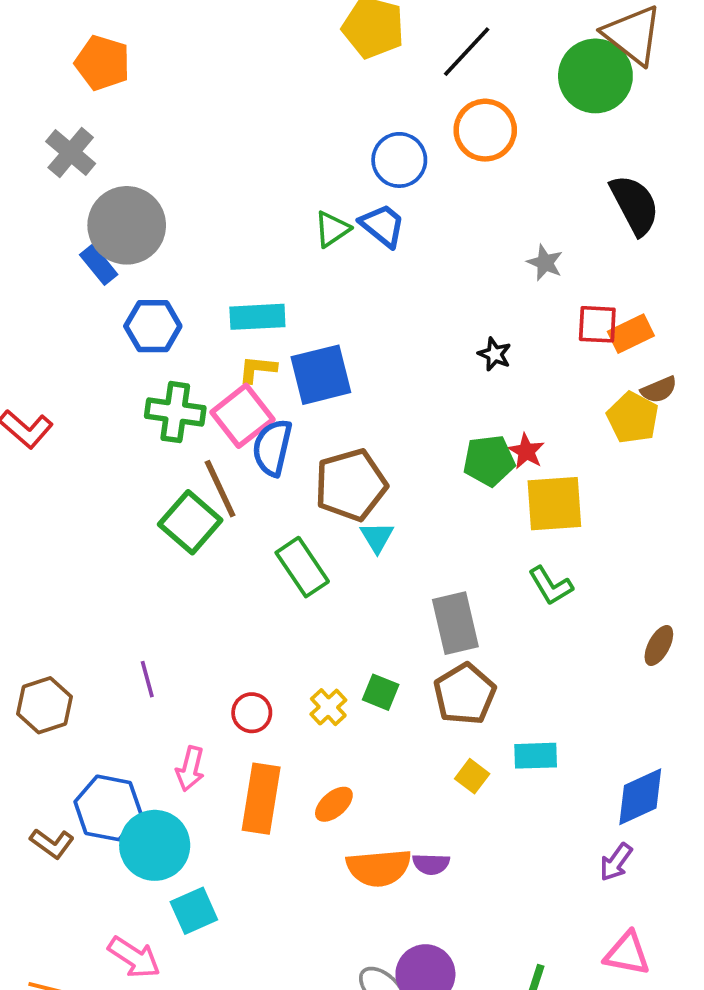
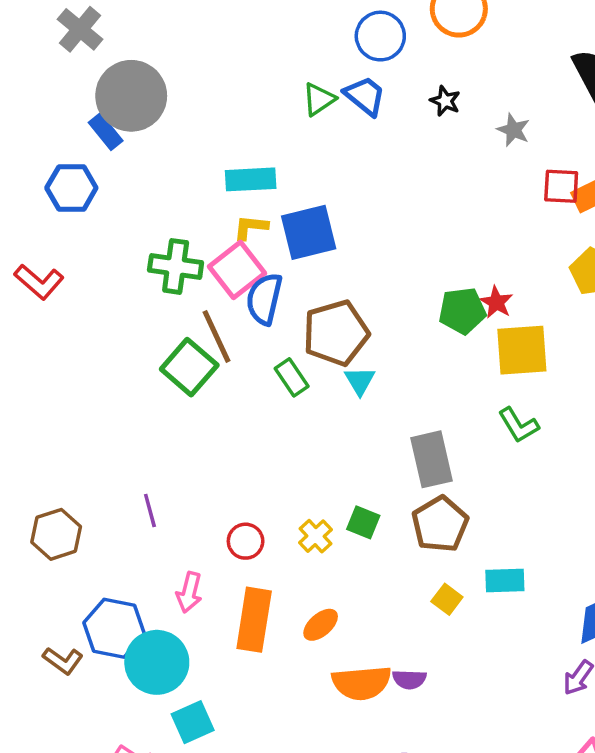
blue hexagon: (153, 326) -> (71, 188), moved
black star: (495, 354) -> (445, 101), moved
green rectangle: (302, 567) -> (292, 377), moved, size x0.7

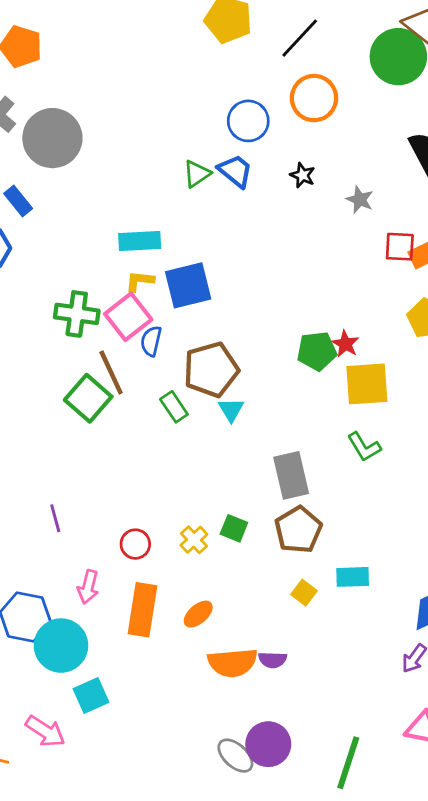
gray circle: (131, 96) -> (52, 138), moved
blue semicircle: (264, 299) -> (151, 341), size x0.7

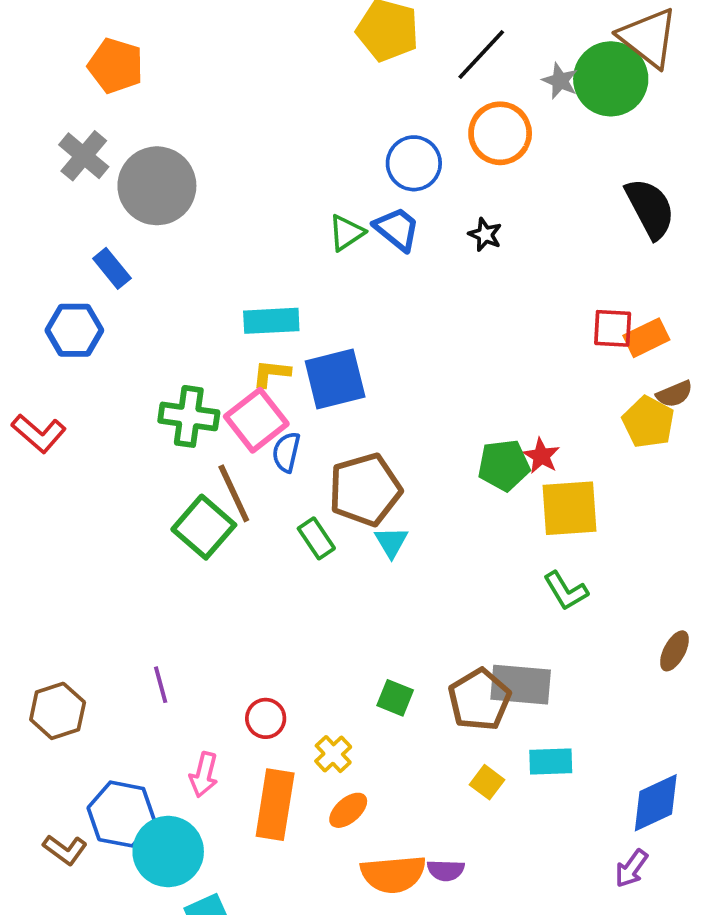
gray star: (360, 200) -> (560, 81), moved
gray rectangle: (291, 475) -> (521, 685), moved, turned -72
yellow cross: (194, 540) -> (333, 754), moved

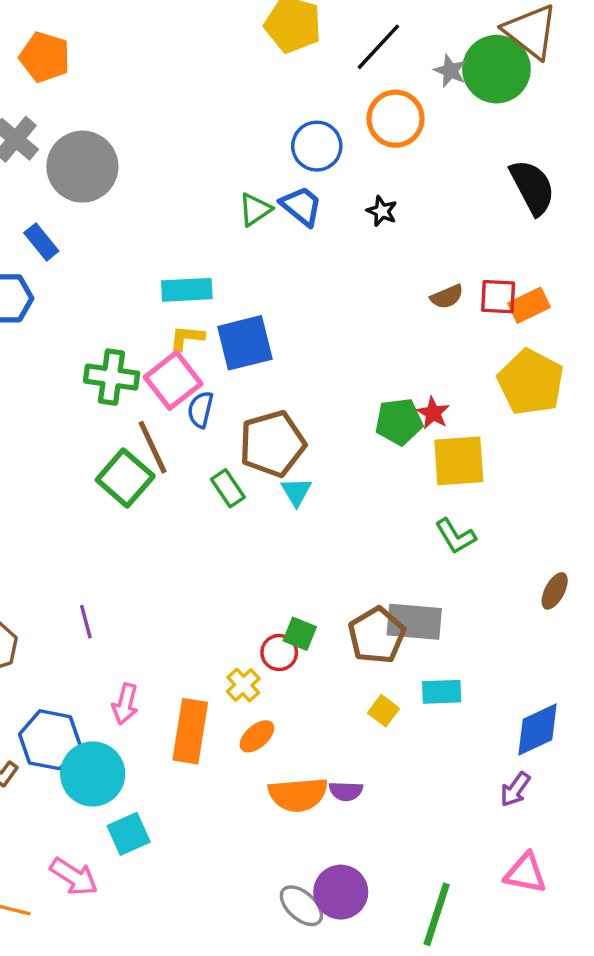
brown semicircle: (674, 394) -> (447, 297), moved
yellow pentagon: (648, 422) -> (531, 382), size x1.4
red circle: (266, 718) -> (279, 653), moved

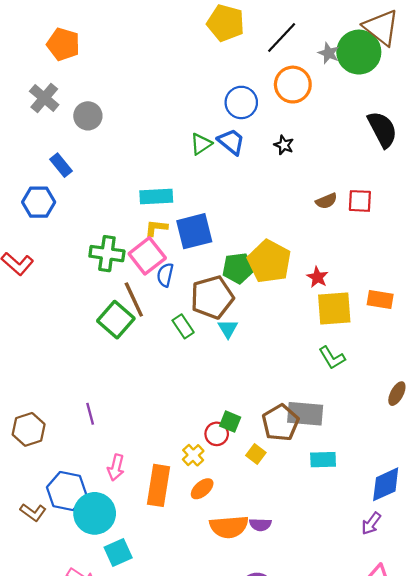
gray circle: (82, 167) -> (88, 116), size x0.6
orange rectangle: (529, 305) -> (380, 300), moved, turned 35
yellow pentagon: (531, 382) -> (269, 261), moved
green pentagon: (399, 422) -> (238, 268), moved
yellow square: (384, 711) -> (256, 454), moved

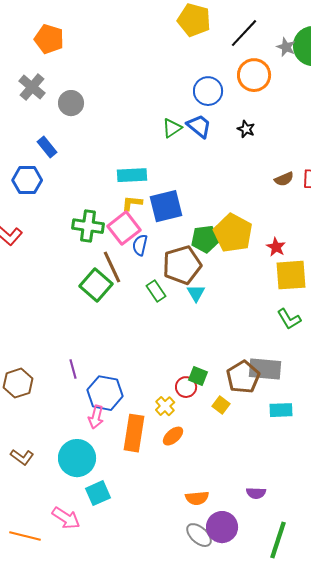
blue hexagon: (67, 491) -> (105, 393), moved
purple semicircle: (260, 525) -> (256, 493), moved
orange semicircle: (229, 527) -> (197, 498), moved, size x0.7

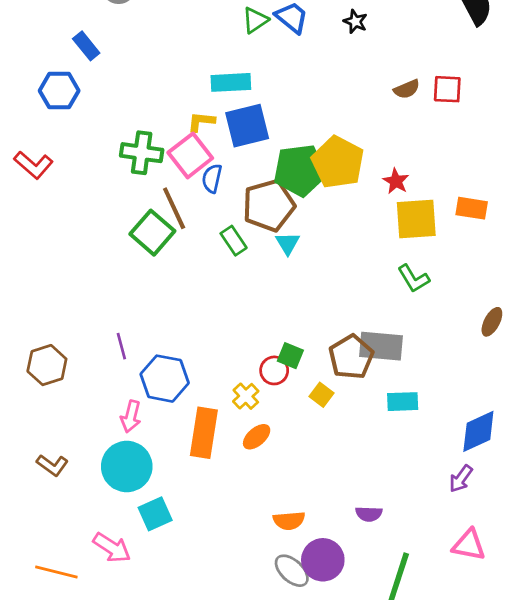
cyan rectangle: (132, 175) -> (231, 82), moved
green pentagon: (205, 239) -> (300, 170), size x1.4
pink arrow: (96, 417) -> (131, 416), moved

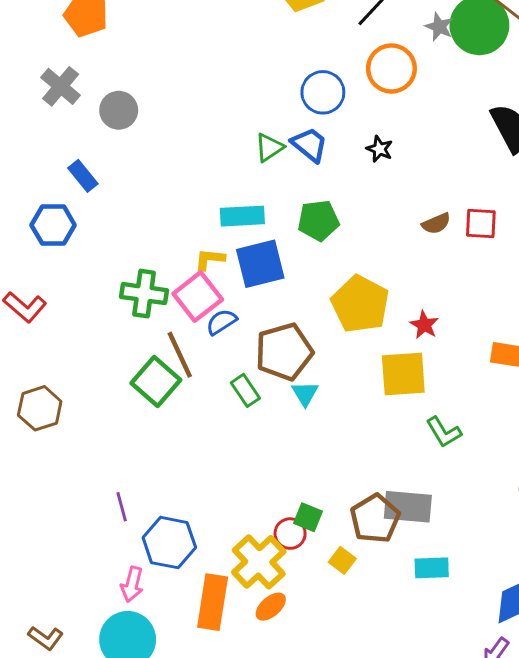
green pentagon: (300, 170) -> (318, 221), moved, size x0.7
blue semicircle: (212, 178) -> (222, 322), turned 44
yellow square: (416, 219) -> (403, 374), moved
brown hexagon: (47, 365) -> (40, 408), moved
yellow cross: (246, 396) -> (259, 562), size x1.8

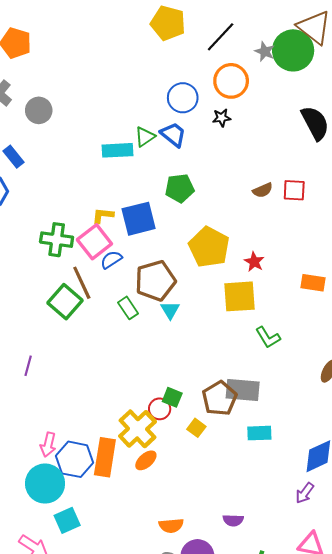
black star: (380, 149) -> (222, 118), moved, turned -30
cyan rectangle: (242, 216) -> (118, 150), moved
purple line: (122, 507) -> (28, 366), moved, turned 30
blue hexagon: (169, 543) -> (74, 459), moved

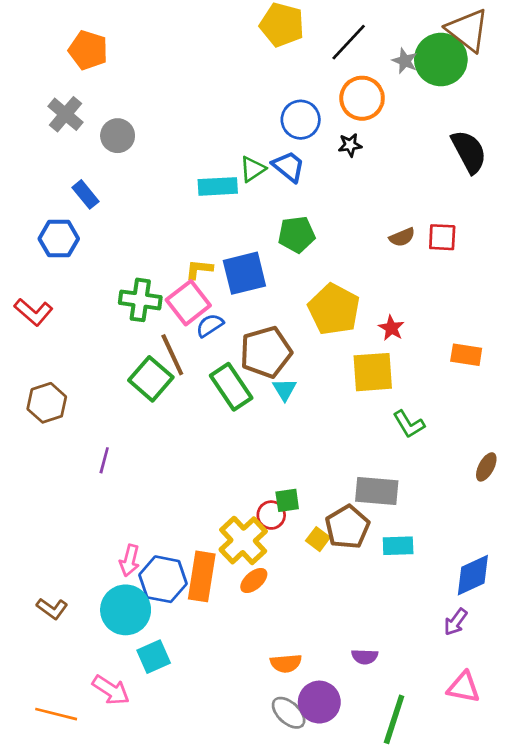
green rectangle: (128, 308) -> (231, 387), size x1.6
green square: (172, 397) -> (287, 500), turned -30
brown pentagon: (220, 398) -> (347, 527), moved

